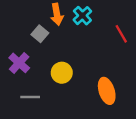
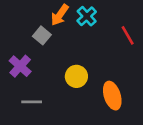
orange arrow: (57, 14) -> (60, 15), turned 45
yellow circle: (62, 73) -> (76, 76), moved

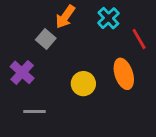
cyan cross: (87, 16) -> (108, 18), moved
orange ellipse: (112, 96) -> (124, 74), moved

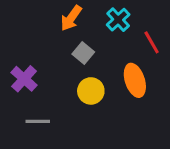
gray square: (46, 39) -> (83, 53), moved

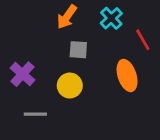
gray square: (83, 53) -> (78, 50), turned -36
yellow circle: (91, 91) -> (70, 86), moved

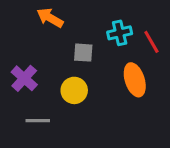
orange arrow: (67, 17) -> (50, 18), moved, turned 85
cyan cross: (111, 18) -> (120, 33), moved, turned 30

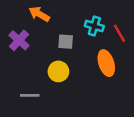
cyan cross: (120, 33) -> (94, 26), turned 30
purple cross: (24, 78) -> (19, 40), moved

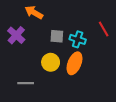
cyan cross: (94, 26) -> (78, 39), moved
orange ellipse: (106, 63) -> (74, 63), moved, turned 40

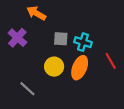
red line: (104, 29) -> (111, 61), moved
gray line: (26, 83) -> (27, 89), turned 42

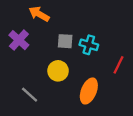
red line: (111, 61) -> (118, 65), turned 56
orange ellipse: (80, 68) -> (89, 91), moved

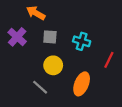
gray square: (65, 41) -> (50, 37), moved
gray line: (30, 95) -> (40, 87), moved

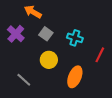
gray square: (50, 37) -> (46, 34), turned 32
gray line: (40, 87) -> (24, 80), moved

